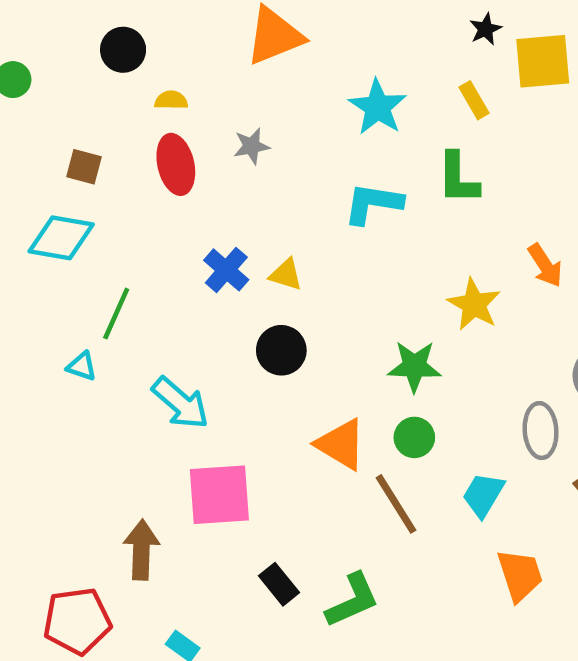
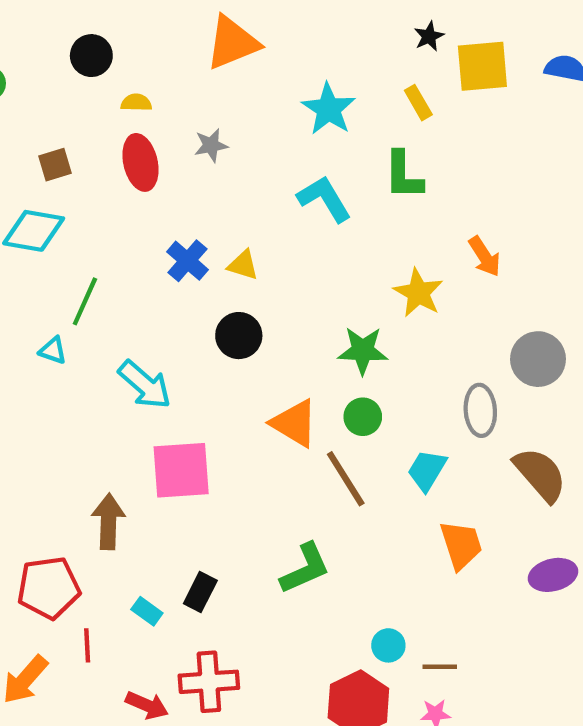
brown square: (84, 167) -> (55, 165), turned -32
cyan L-shape: (373, 203) -> (324, 199), turned 50
black rectangle: (279, 584) -> (200, 592), moved, turned 66

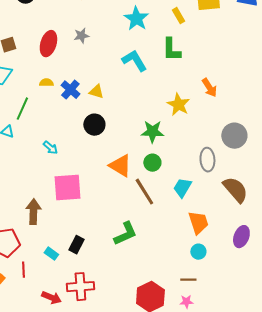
yellow semicircle: (136, 103) -> (46, 83), moved
red ellipse: (140, 162) -> (48, 44), turned 30
cyan arrow: (145, 385) -> (50, 148), size x0.6
purple ellipse: (553, 575) -> (241, 237), turned -55
cyan circle: (388, 645) -> (198, 252), moved

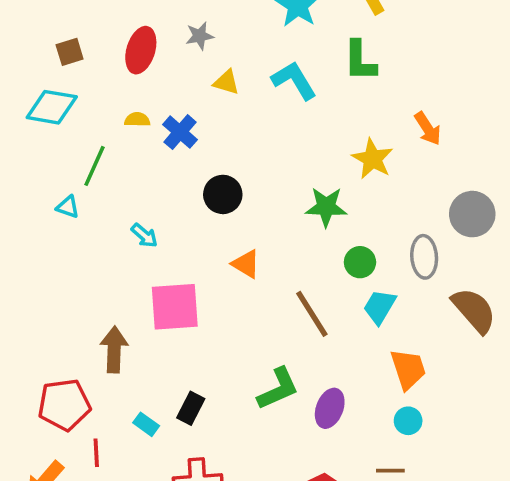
yellow triangle: (96, 92) -> (226, 82), moved
green circle: (152, 163) -> (360, 262), moved
orange triangle: (120, 166) -> (246, 264), moved, size x0.7
purple ellipse: (241, 237) -> (330, 408), moved

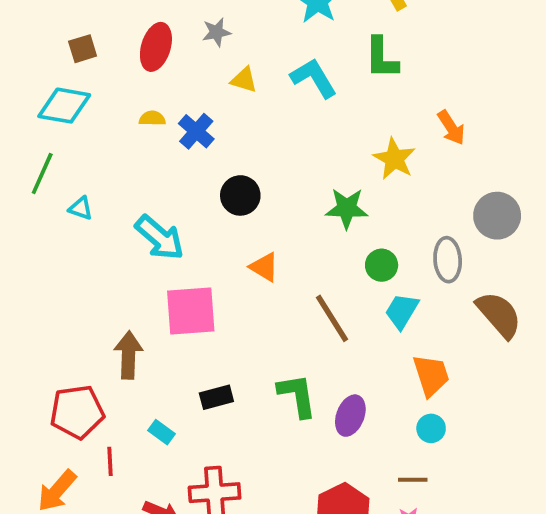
green line: (94, 166) -> (42, 173), moved
cyan arrow: (144, 235) -> (160, 238), size x1.8
green L-shape: (278, 389) -> (297, 395), turned -75
black rectangle: (191, 408) -> (216, 397), moved, turned 48

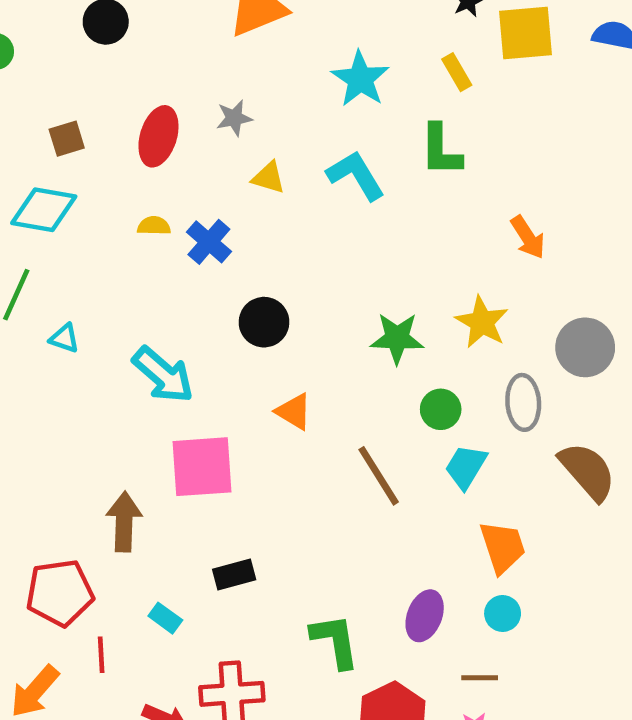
yellow star: (394, 159) -> (482, 322), moved
green L-shape: (297, 395) -> (335, 641), moved
purple ellipse: (350, 416) -> (425, 616), moved

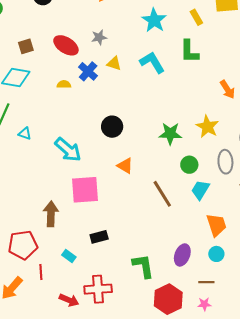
red ellipse: (158, 136) -> (66, 45), turned -75
blue cross: (209, 242) -> (88, 71), moved

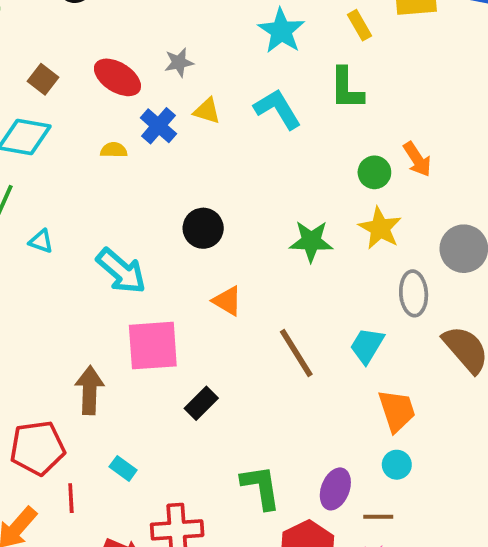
brown square: (26, 46) -> (43, 79), turned -35
green circle: (189, 165) -> (374, 172), moved
black rectangle: (99, 237) -> (201, 403), moved, turned -30
purple ellipse: (182, 255) -> (335, 489), moved

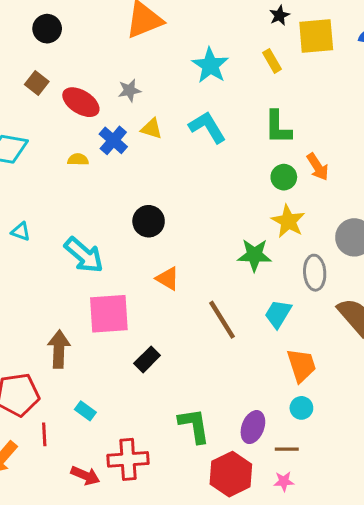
brown square: (43, 79) -> (37, 83), moved
green L-shape: (347, 89) -> (278, 127), moved
green star: (311, 241) -> (254, 255), moved

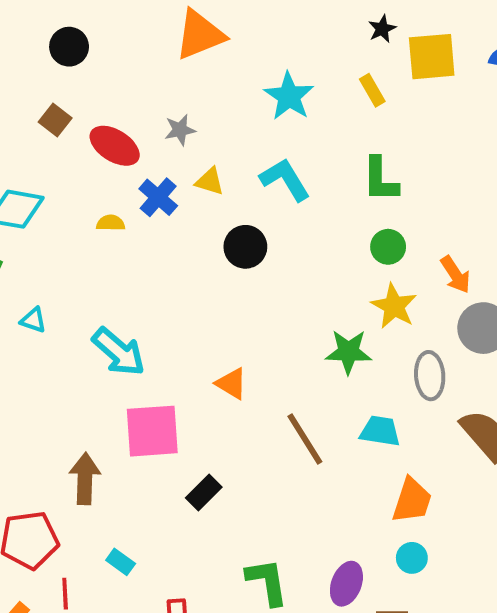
orange arrow: (318, 167) -> (455, 275), moved
black circle: (149, 221) -> (245, 247), moved
cyan trapezoid: (278, 314) -> (380, 431), turned 68
orange trapezoid: (301, 365) -> (412, 500), turned 36

